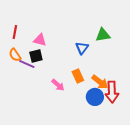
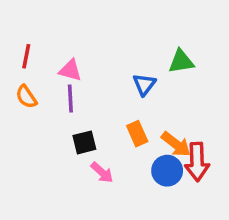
black square: (36, 56) -> (84, 142), moved
purple line: (27, 64) -> (70, 98), moved, turned 63
pink arrow: (58, 85) -> (102, 172), moved

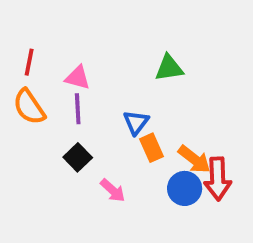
green triangle: (181, 62) -> (169, 68), moved
blue triangle: (144, 84) -> (136, 122), moved
orange semicircle: (26, 97) -> (29, 107), size x1.4
black square: (84, 142) -> (78, 157), moved, turned -30

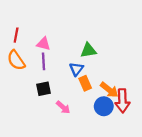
green triangle: (169, 68) -> (88, 50), moved
black square: (78, 157) -> (43, 89), turned 32

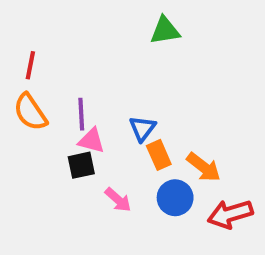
pink triangle: (43, 44) -> (92, 141), moved
green triangle: (88, 50) -> (165, 31), moved
red arrow: (122, 101) -> (230, 214), moved, turned 75
blue circle: (104, 106) -> (175, 198), moved

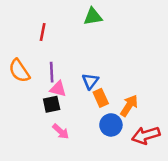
green triangle: (165, 31) -> (93, 17), moved
red line: (30, 65) -> (43, 32), moved
orange arrow: (204, 167) -> (129, 106), turned -95
pink arrow: (118, 200) -> (61, 131), moved

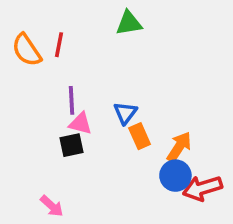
orange semicircle: (19, 71) -> (27, 50), moved
blue circle: (111, 125) -> (175, 176), moved
pink arrow: (61, 131) -> (52, 206), moved

